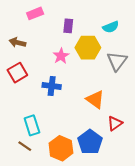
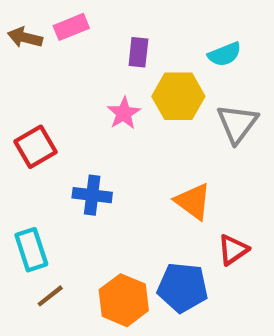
brown arrow: (17, 42) -> (25, 37), moved
blue cross: (52, 86) -> (92, 195), moved
cyan rectangle: (32, 125) -> (31, 250), moved
blue pentagon: (90, 142) -> (183, 288), turned -30
brown line: (25, 146) -> (50, 296), turned -72

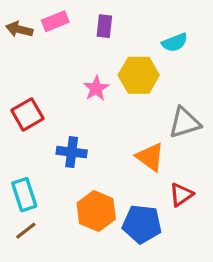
purple rectangle: (138, 52) -> (104, 26), moved
gray triangle: (237, 124) -> (185, 123), moved, turned 36
brown line: (50, 296) -> (26, 231), moved
orange hexagon: (124, 300) -> (96, 211), moved

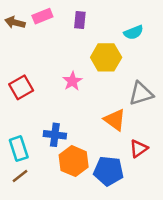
pink star: (96, 88) -> (72, 81), moved
blue cross: (72, 152) -> (55, 135), moved

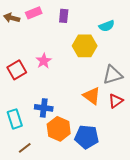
pink star: (72, 81) -> (44, 61), moved
red triangle: (139, 149) -> (116, 101), moved
brown line: (20, 176) -> (25, 148), moved

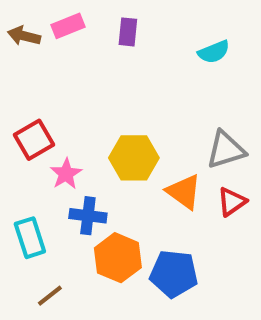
yellow hexagon: (85, 46) -> (134, 158), moved
pink star: (44, 61) -> (66, 174), moved

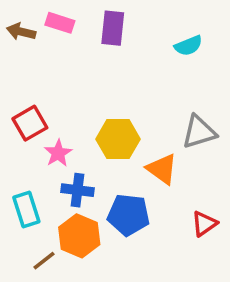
pink rectangle: (68, 26) -> (60, 23), turned 40
purple rectangle: (128, 32) -> (113, 28), size x1.4
red triangle: (232, 202) -> (204, 224), moved
orange hexagon: (118, 258) -> (79, 236), moved
blue pentagon: (174, 274) -> (129, 215), moved

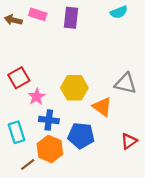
cyan semicircle: (188, 46) -> (119, 12), moved
gray triangle: (199, 132) -> (126, 83), turned 30

